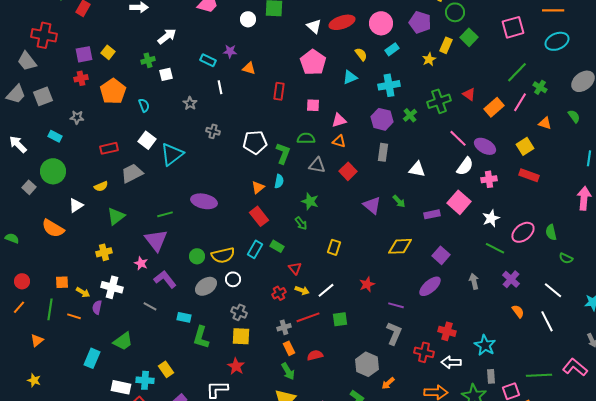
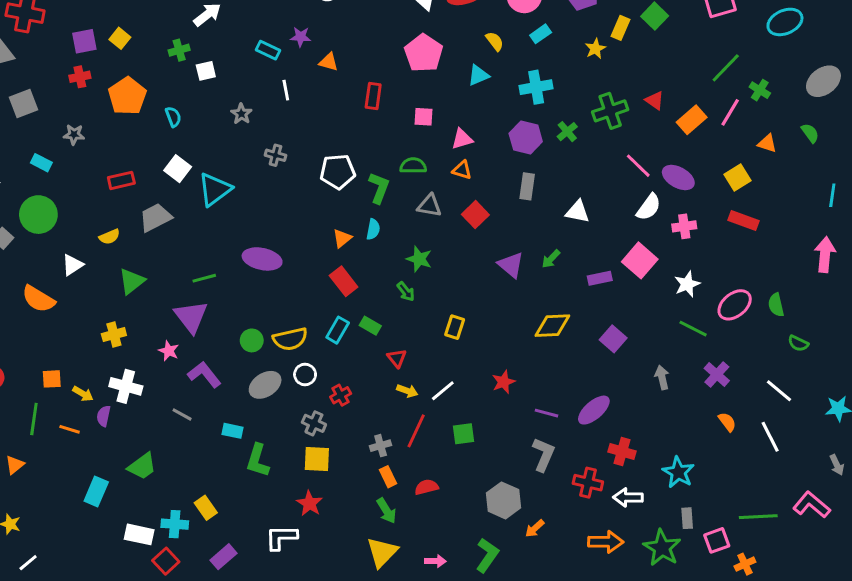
green arrow: (399, 201) -> (551, 259), turned 88
purple ellipse: (430, 286) -> (594, 410), moved
red cross: (279, 293) -> (341, 395), moved
red line: (308, 317) -> (416, 431), turned -45

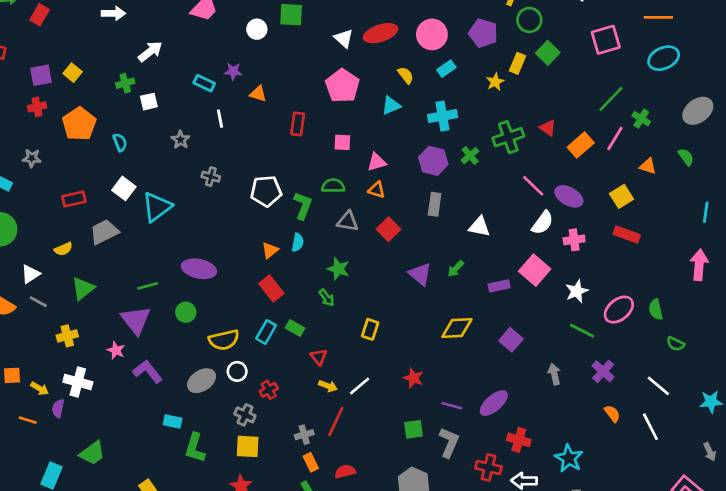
green circle: (252, 340) -> (186, 312), moved
red star: (504, 382) -> (413, 378), turned -30
gray line: (182, 414) -> (38, 302), moved
green square: (464, 434) -> (413, 429), moved

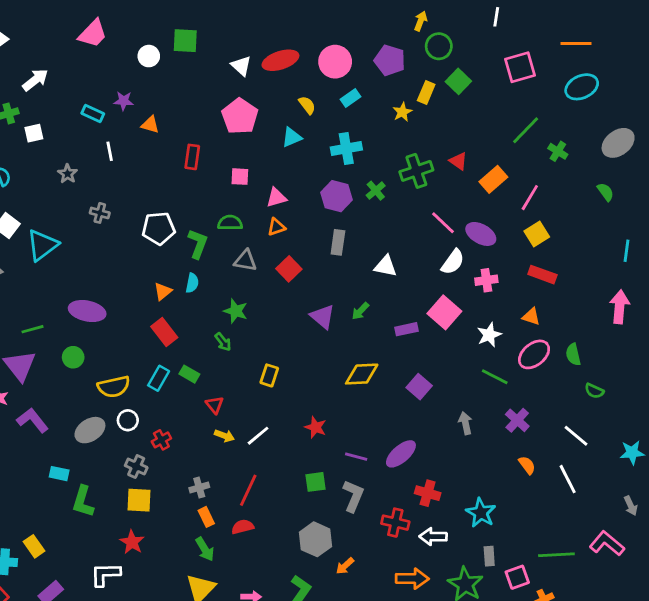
pink line: (615, 138) -> (530, 198), moved
orange triangle: (648, 166) -> (531, 317), moved
orange triangle: (377, 190) -> (276, 227), turned -36
red line: (336, 421) -> (248, 490), moved

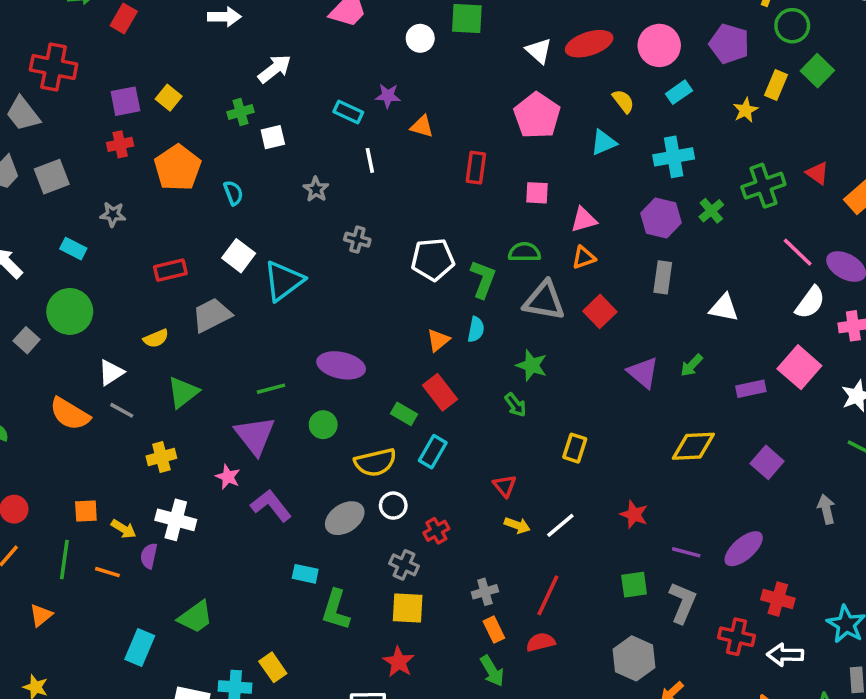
gray triangle: (245, 261) -> (544, 301), size x1.4
green rectangle: (189, 374) -> (404, 414), moved

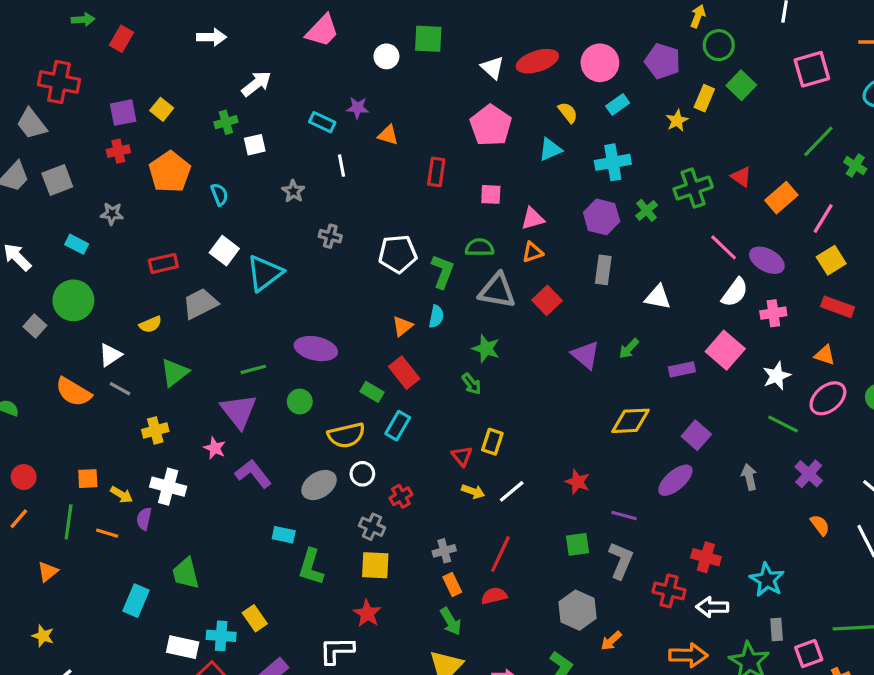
yellow rectangle: (575, 448) -> (492, 442), moved
purple ellipse: (744, 549) -> (675, 480), moved
green trapezoid: (196, 617) -> (186, 573), turned 112

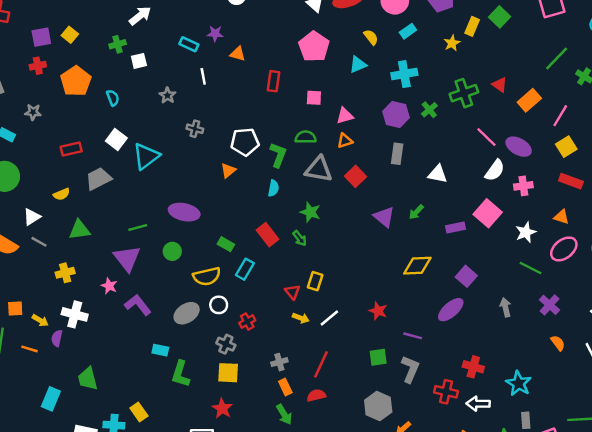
orange triangle: (402, 326) -> (228, 170), moved
green triangle: (175, 373) -> (79, 230), turned 30
red rectangle: (404, 373) -> (267, 235), moved

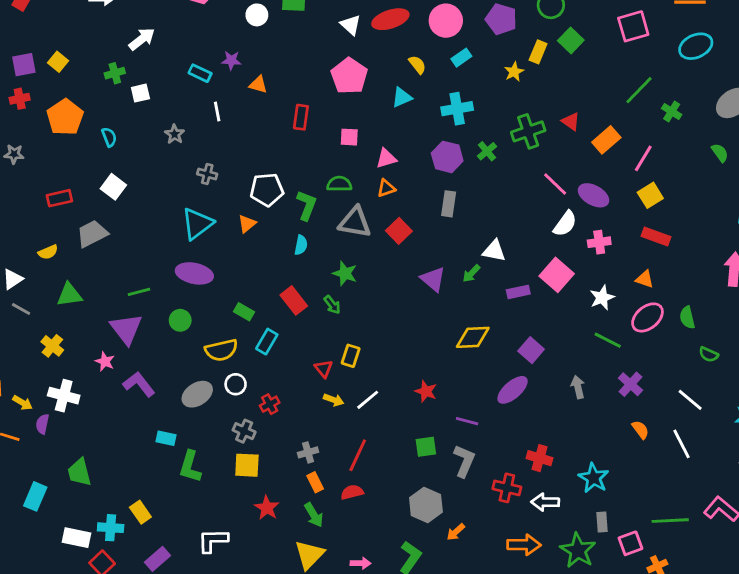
cyan triangle: (146, 156) -> (197, 224), moved
white triangle: (438, 174) -> (494, 251), moved
yellow cross: (65, 273) -> (52, 346), turned -36
red star: (222, 408) -> (267, 508), moved

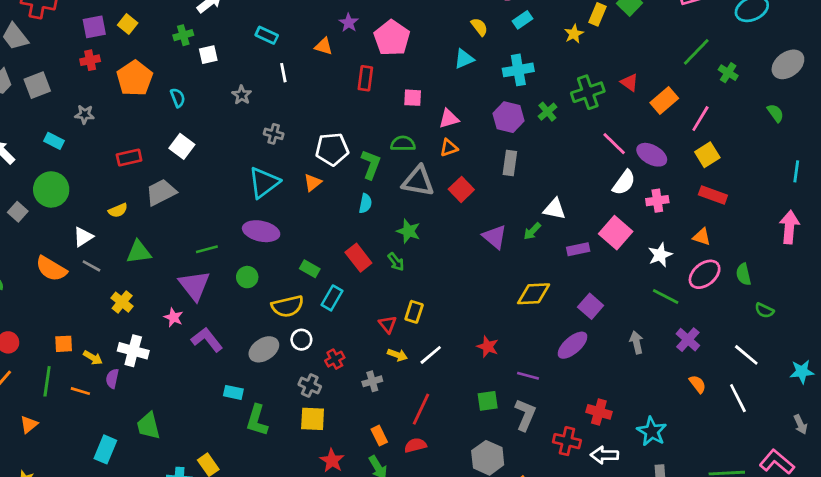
purple star: (231, 60) -> (349, 23), moved, turned 30
pink pentagon: (349, 76) -> (392, 38), moved
gray cross: (308, 452) -> (372, 381), moved

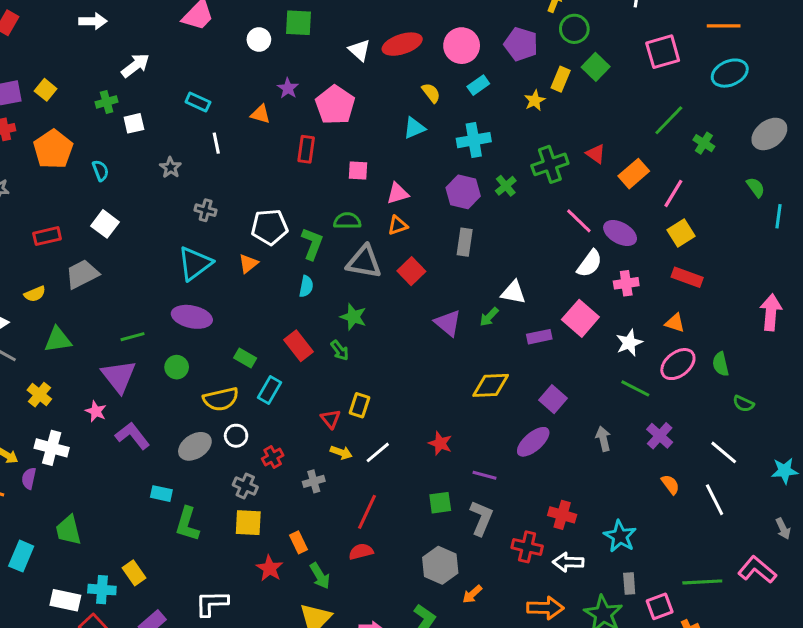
cyan line: (796, 171) -> (779, 216), moved
orange rectangle: (379, 436) -> (299, 542), moved

